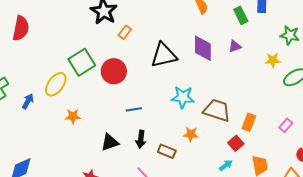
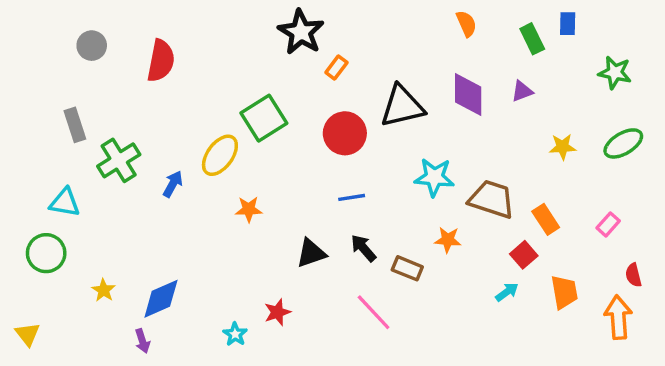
yellow star: (273, 60) -> (563, 147), moved
red circle: (114, 71) -> (345, 133), moved
orange rectangle: (249, 122) -> (546, 219), turned -54
black arrow: (141, 139) -> (363, 248), turned 132

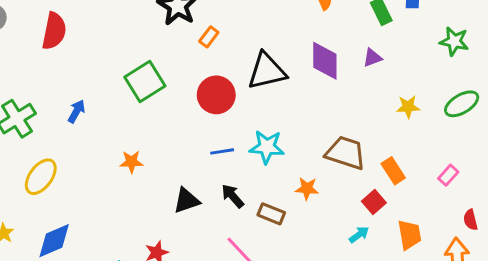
yellow ellipse: (220, 155) -> (41, 177), moved
cyan star: (434, 177) -> (267, 147), moved
blue arrow: (173, 184) -> (76, 111), moved

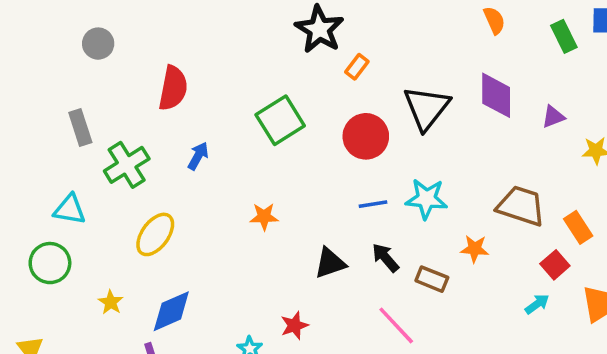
red semicircle: (54, 31) -> (173, 88), moved
purple triangle: (372, 58) -> (553, 117), moved
black triangle: (267, 71) -> (426, 108), turned -39

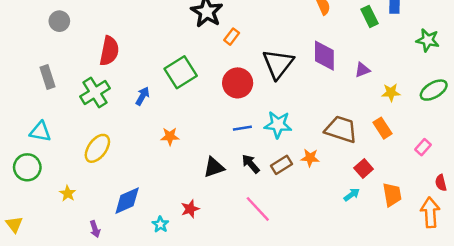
blue arrow: (198, 156) -> (143, 96), moved
green cross: (127, 165) -> (95, 92), moved
orange rectangle: (578, 227) -> (383, 128), moved
brown rectangle: (432, 279) -> (282, 165), moved, turned -54
blue diamond: (171, 311) -> (127, 201), moved

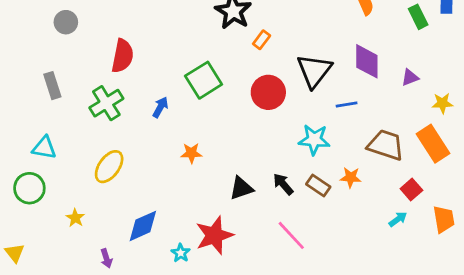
blue line: (242, 128) -> (347, 104), moved
orange rectangle: (383, 128) -> (433, 144), size x1.5
brown rectangle: (282, 165) -> (318, 185), turned 66
red star: (190, 209) -> (214, 235), size x1.8

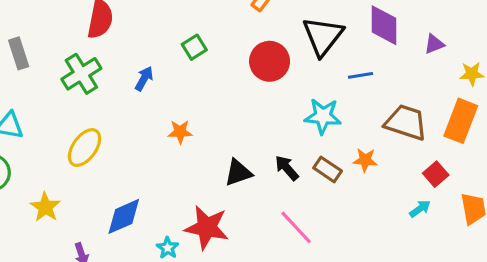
green square: (204, 80) -> (194, 47), size x0.6
orange rectangle: (433, 144) -> (461, 121), turned 54
yellow star: (75, 218) -> (45, 207), size x1.4
red star: (214, 235) -> (207, 227), turned 30

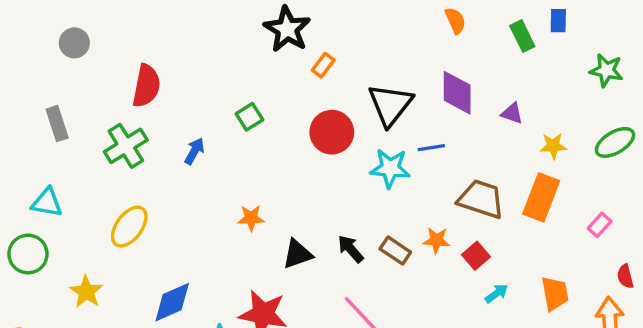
purple triangle: (434, 44) -> (512, 113), turned 40
cyan star: (323, 116) -> (390, 168), moved
orange star: (180, 132) -> (251, 218), moved
red square: (436, 174) -> (476, 256), moved

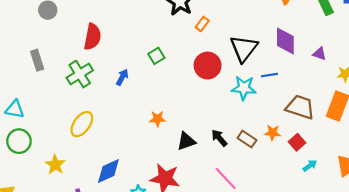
cyan triangle: (47, 203) -> (15, 109), moved

